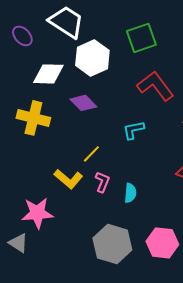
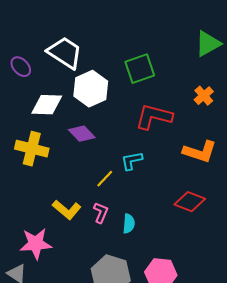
red L-shape: (155, 86) -> (154, 117), turned -39
yellow line: (91, 154) -> (105, 179), moved

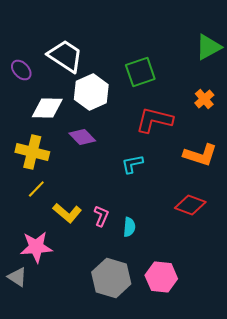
yellow line: (105, 179) -> (36, 189), moved

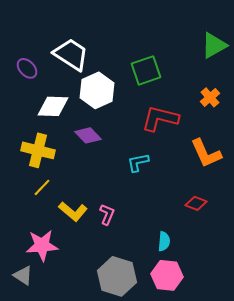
orange L-shape: (200, 155) -> (206, 153), turned 48
red diamond: (190, 205) -> (196, 203), size x0.7
cyan semicircle: (129, 227) -> (164, 241), moved

